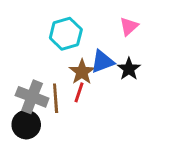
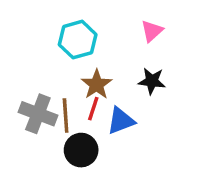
blue triangle: (102, 62) -> (121, 121), moved
black star: (129, 69) -> (152, 81), turned -30
black circle: (26, 125) -> (81, 150), moved

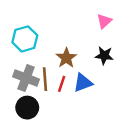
cyan hexagon: (78, 40) -> (25, 39), moved
red line: (93, 109) -> (62, 84), moved
black circle: (81, 150) -> (27, 108), moved

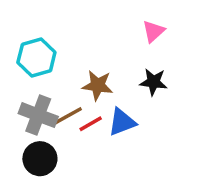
brown star: (66, 58) -> (98, 85), turned -30
brown line: (45, 79) -> (66, 117), turned 65
red line: (62, 84) -> (91, 124), turned 42

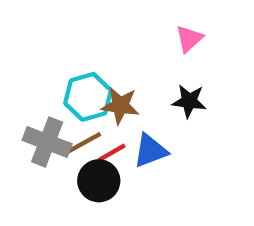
cyan hexagon: (36, 57) -> (88, 97), moved
black circle: (40, 159) -> (99, 181), moved

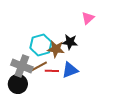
black star: (189, 101) -> (70, 42), moved
red line: (112, 153) -> (52, 71), turned 32
black circle: (99, 181) -> (18, 84), moved

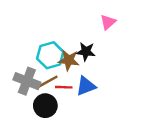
black circle: (18, 84) -> (45, 106), moved

